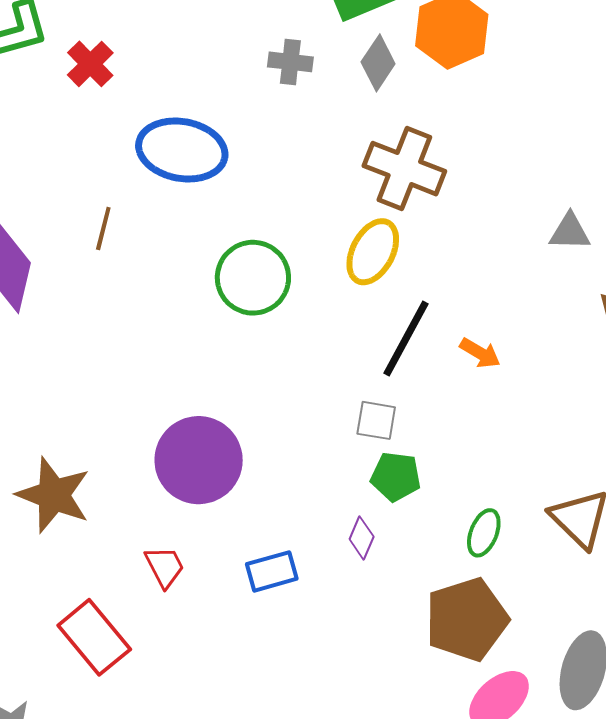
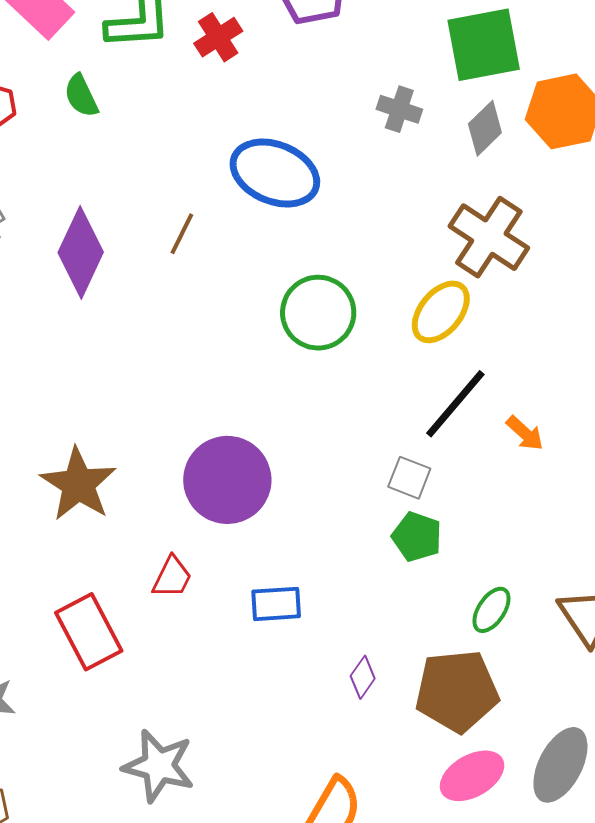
red cross: (90, 64) -> (218, 37), moved
purple diamond: (362, 538) -> (363, 677), moved
red trapezoid: (165, 567) -> (172, 577), turned 42

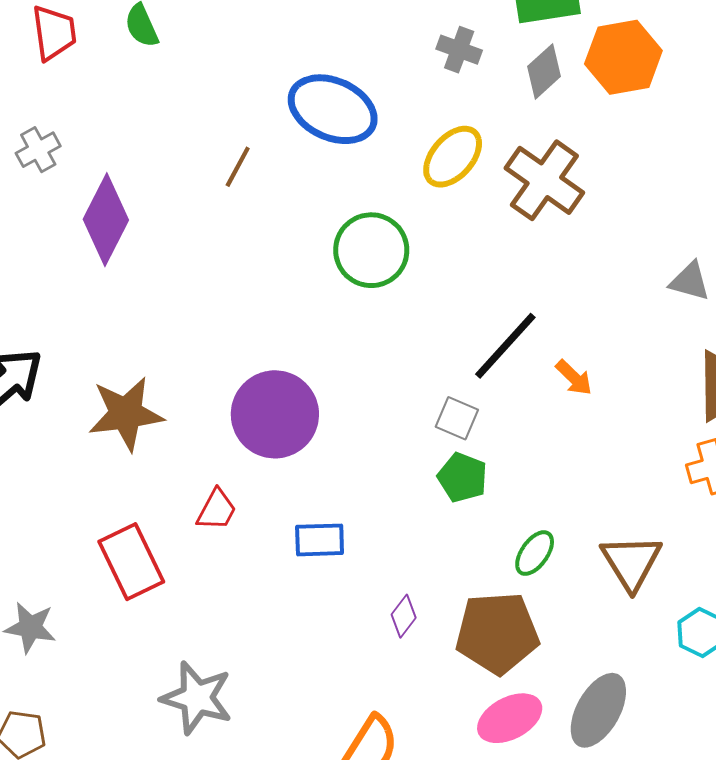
purple diamond: (81, 252) -> (106, 220), moved
yellow ellipse: (441, 312) -> (453, 157), moved
brown star: (78, 484) -> (126, 414), turned 30

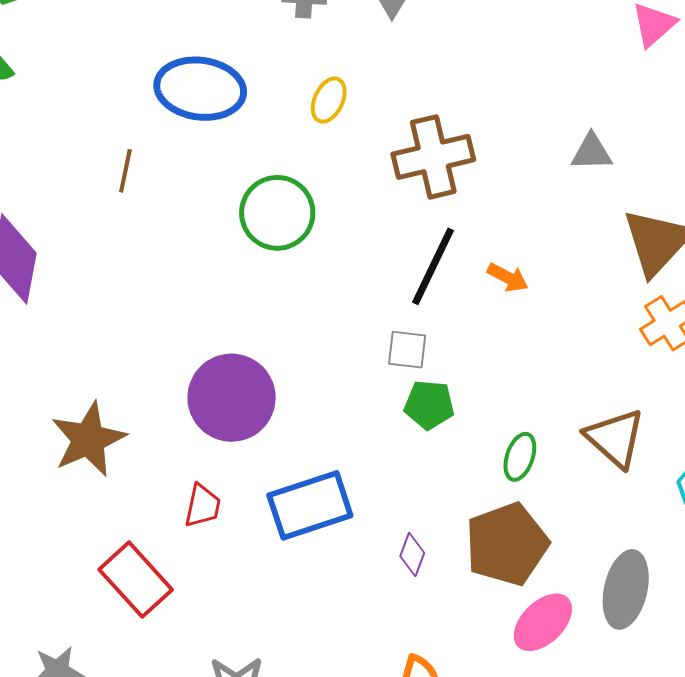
yellow ellipse: (453, 157) -> (329, 100), size x0.7
brown cross: (544, 180) -> (433, 157), moved, turned -32
blue rectangle: (320, 540) -> (310, 505), size x1.6

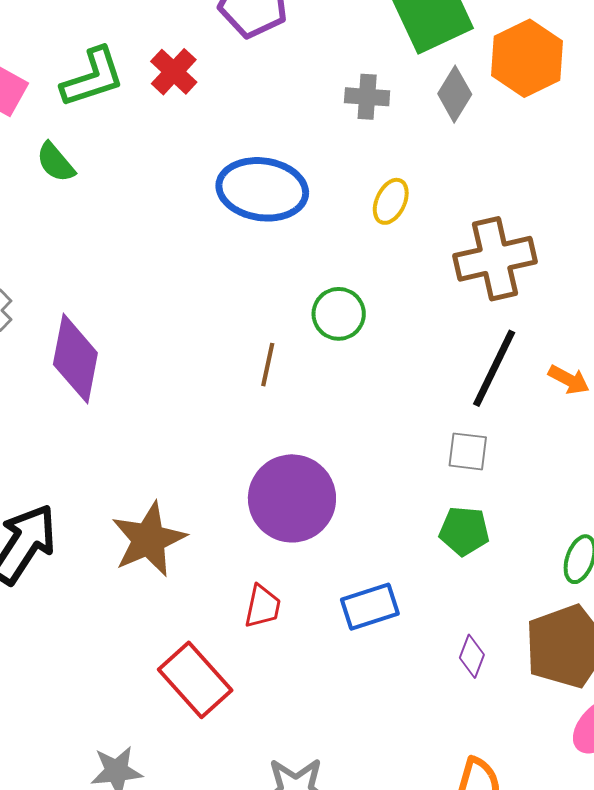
brown line: (125, 171) -> (268, 365), moved
green circle: (277, 213) -> (339, 314), size x0.7
green pentagon: (429, 405) -> (464, 531), moved
blue rectangle: (310, 505) -> (370, 607), size x0.7

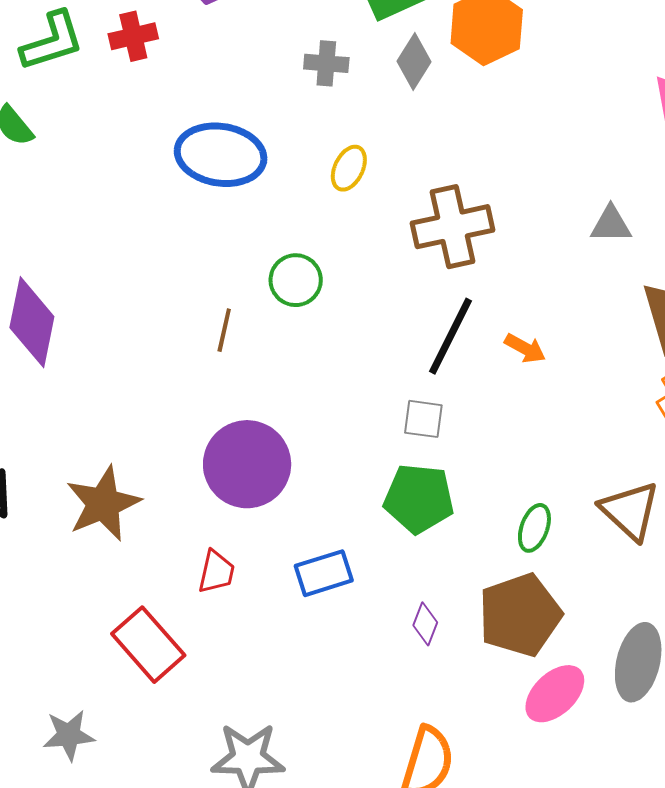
red cross: (174, 72) -> (133, 36), turned 33
green pentagon: (464, 531) -> (419, 498), size x1.4

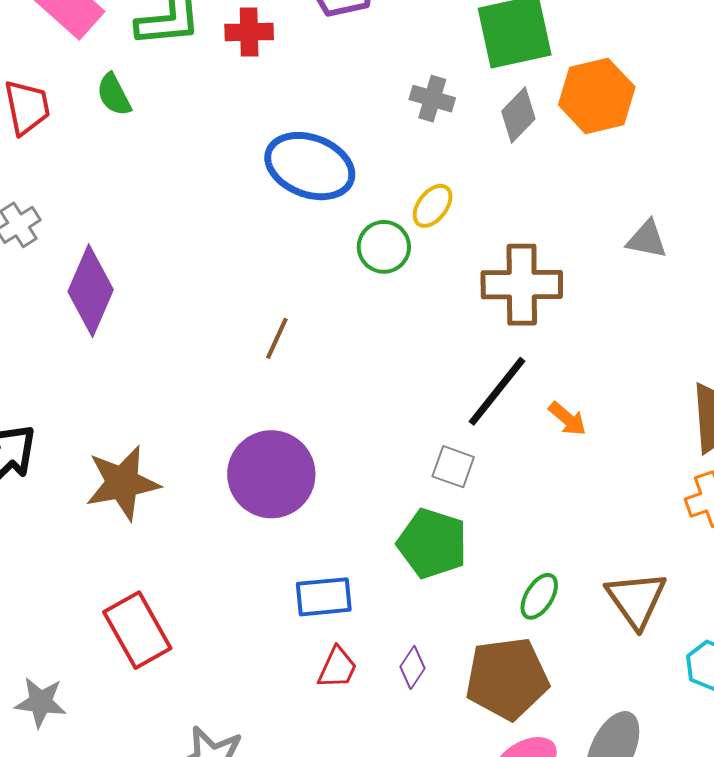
gray triangle: (611, 224) -> (647, 239), moved
green circle: (296, 280) -> (384, 247), moved
red trapezoid: (216, 572) -> (337, 668), moved

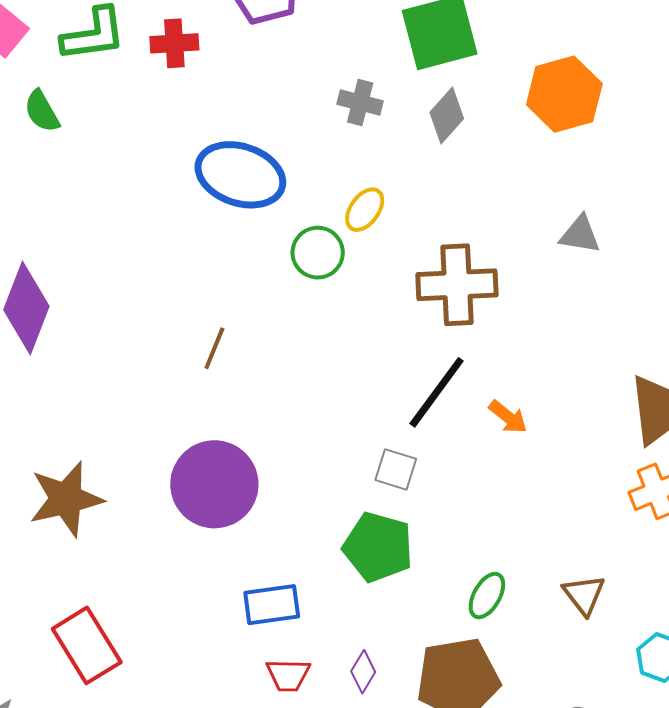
orange hexagon: (597, 96) -> (564, 94), moved
brown triangle: (636, 599) -> (584, 595), size x0.7
red trapezoid: (337, 668) -> (288, 675), turned 69

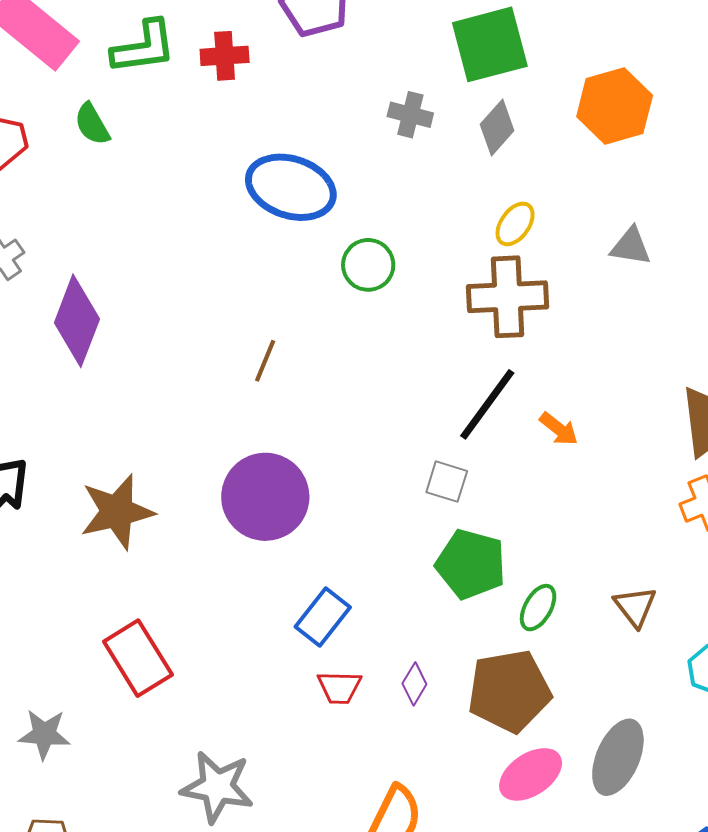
yellow ellipse: (365, 210) -> (515, 224), moved
green pentagon: (378, 547) -> (471, 564), moved
blue rectangle: (272, 605) -> (323, 617), turned -44

